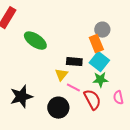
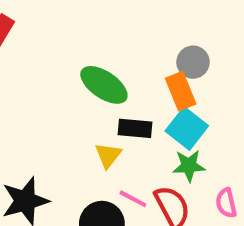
green ellipse: (35, 41) -> (104, 85), moved
pink line: (73, 88) -> (133, 199), moved

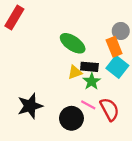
yellow triangle: (108, 155) -> (75, 72), moved, turned 32
green star: (189, 166) -> (92, 81), moved, turned -30

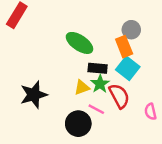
yellow triangle: (75, 72) -> (82, 87), moved
black star: (30, 106) -> (34, 95), moved
red semicircle: (110, 109) -> (119, 96), moved

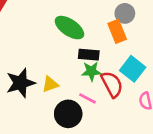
cyan square: (128, 68) -> (133, 69), moved
green star: (100, 84) -> (91, 71), turned 30
yellow triangle: (82, 87) -> (50, 84), moved

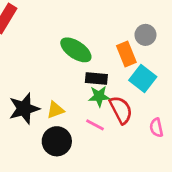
gray circle: (125, 13) -> (145, 35), moved
cyan square: (133, 69) -> (143, 79), moved
black circle: (68, 114) -> (57, 141), moved

